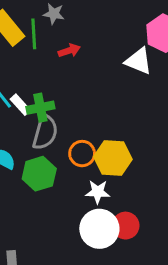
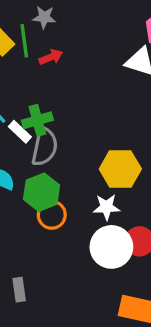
red arrow: (69, 51) -> (51, 57), moved
white rectangle: (20, 105) -> (20, 132), moved
orange circle: (82, 154) -> (52, 215), moved

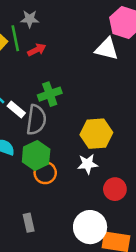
green cross: (37, 120) -> (50, 94), moved
white circle: (111, 247) -> (90, 227), moved
gray rectangle: (19, 290) -> (29, 223), moved

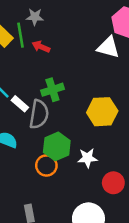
red arrow: (37, 50) -> (41, 47), turned -132
yellow hexagon: (96, 134) -> (102, 112), moved
green hexagon: (36, 156) -> (57, 146), moved

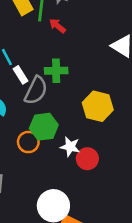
red circle: (113, 183) -> (87, 159), moved

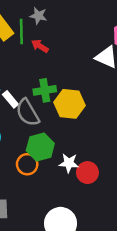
gray semicircle: (36, 90) -> (28, 113), turned 132
yellow hexagon: (98, 106) -> (70, 104), moved

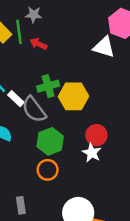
white star: (69, 163) -> (92, 153), moved, turned 30
orange circle: (27, 164) -> (48, 170), moved
red circle: (87, 173) -> (96, 135), moved

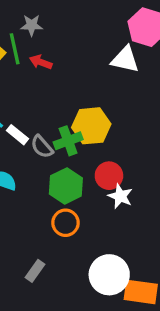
green cross: (48, 86) -> (68, 141), moved
gray semicircle: (34, 109) -> (42, 147), size x0.7
red circle: (96, 135) -> (109, 176), moved
gray rectangle: (21, 205) -> (35, 271), turned 49

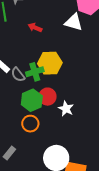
red arrow: (41, 62) -> (35, 27), moved
red circle: (109, 176) -> (48, 97), moved

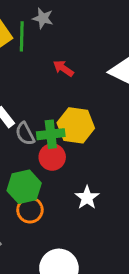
red circle: (48, 97) -> (52, 157), moved
green hexagon: (32, 100) -> (24, 187), moved

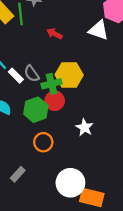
gray semicircle: (25, 134) -> (32, 74), moved
green hexagon: (24, 187) -> (36, 110), moved

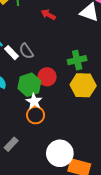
yellow hexagon: (69, 75) -> (83, 85), moved
green cross: (51, 84) -> (77, 60), moved
white star: (84, 127) -> (34, 101), moved

